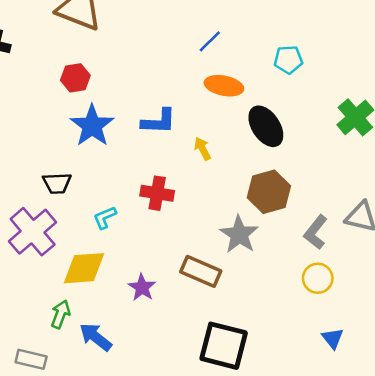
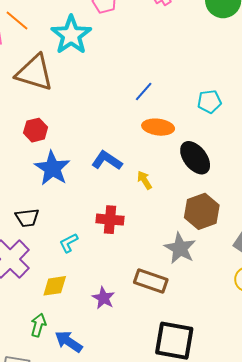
blue L-shape: (159, 121) -> (107, 161), turned -144
yellow diamond: (84, 268) -> (55, 286), size x0.7

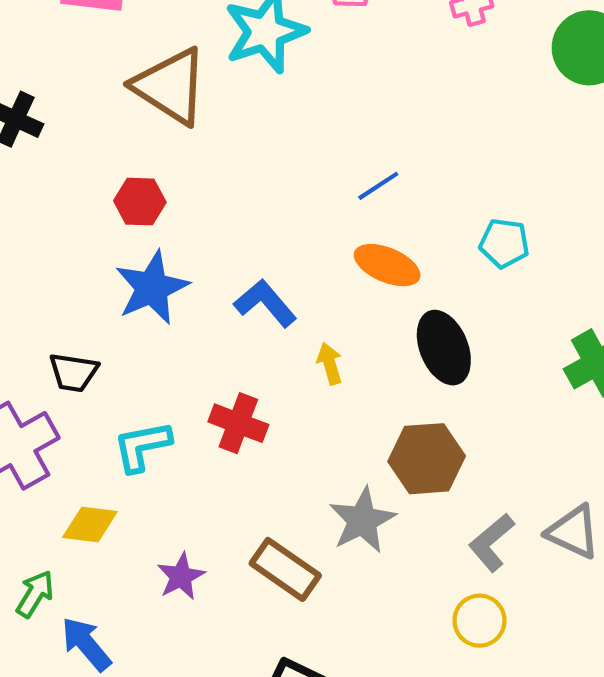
cyan L-shape: (69, 243) -> (142, 446), size x1.4

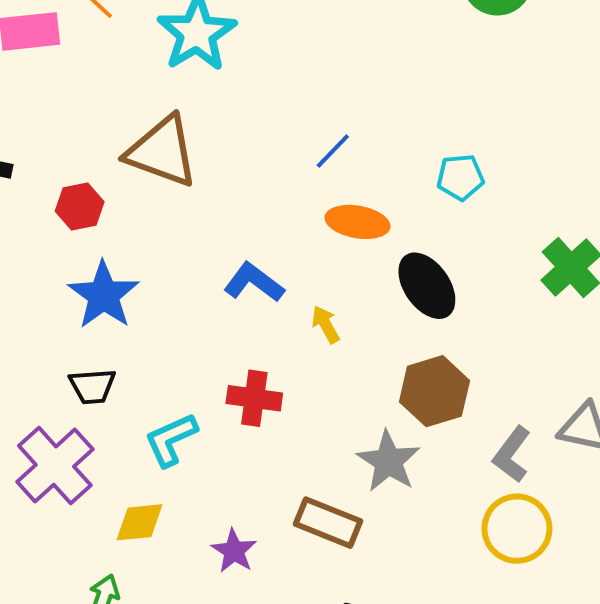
brown triangle: (170, 86) -> (162, 152), moved
red hexagon: (140, 202) -> (80, 207), moved
blue star: (152, 288) -> (104, 295), moved
yellow circle: (479, 621) -> (517, 529), size x1.4

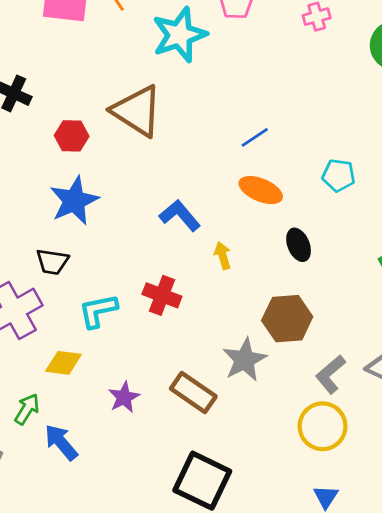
black ellipse: (427, 286) -> (299, 245), size x0.7

